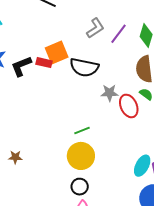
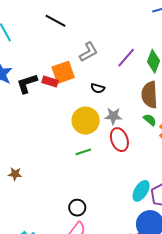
gray L-shape: (95, 28) -> (88, 52), moved
black semicircle: (84, 67) -> (98, 88), moved, size x0.5
red ellipse: (129, 106) -> (119, 140), moved
yellow circle: (81, 156) -> (86, 121), moved

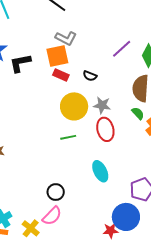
gray L-shape: (88, 52) -> (66, 38), moved, turned 50
red rectangle: (50, 82) -> (61, 75), moved
cyan ellipse: (141, 191) -> (100, 171), moved, turned -65

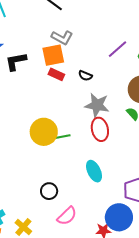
gray star: (102, 105) -> (97, 105), size x1.4
yellow circle: (74, 106) -> (44, 132), moved
pink semicircle: (52, 216) -> (67, 216), moved

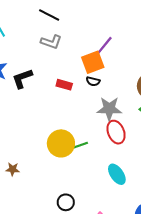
gray L-shape: (62, 38) -> (51, 42), moved
purple line: (118, 49) -> (104, 46), moved
orange square: (53, 55) -> (93, 62), moved
black circle: (49, 191) -> (66, 202), moved

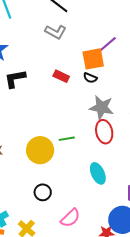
black L-shape: (22, 78) -> (15, 79), moved
yellow circle: (61, 143) -> (40, 150), moved

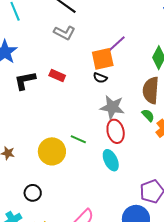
red rectangle: (61, 76) -> (57, 76), moved
green line: (67, 139) -> (78, 139), turned 35
cyan ellipse: (98, 173) -> (111, 160), moved
black circle: (43, 192) -> (33, 193), moved

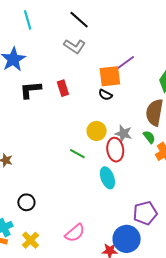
red rectangle: (57, 76) -> (63, 88), turned 42
gray star: (112, 107) -> (123, 134), moved, size x0.7
yellow circle: (52, 151) -> (97, 131), moved, size x0.7

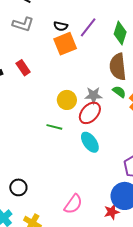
purple line: (125, 63) -> (88, 27), moved
black semicircle: (105, 95) -> (61, 26), moved
red ellipse: (115, 150) -> (90, 113), turned 65

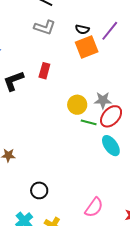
red rectangle: (23, 68) -> (44, 71), turned 49
gray star: (93, 95) -> (103, 100), moved
yellow circle: (67, 100) -> (77, 105), moved
green line: (54, 127) -> (89, 122), moved

